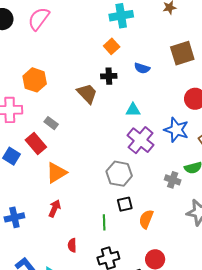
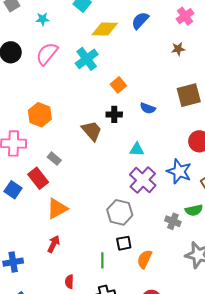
cyan cross: (121, 16) -> (87, 59), moved, turned -30
blue cross: (14, 217) -> (13, 262), moved

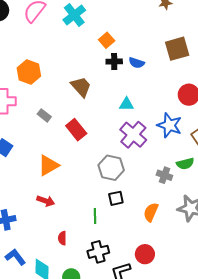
black cross: (114, 114) -> (114, 61), moved
red rectangle: (38, 178) -> (76, 130), moved
red arrow: (54, 244) -> (46, 201), turned 84
orange semicircle: (144, 259) -> (151, 212), moved

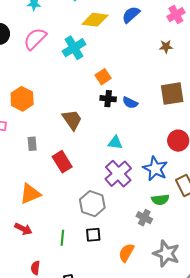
gray rectangle: (44, 115) -> (32, 144), turned 40
green semicircle: (185, 164) -> (160, 200), moved
green line: (95, 216) -> (62, 238), moved

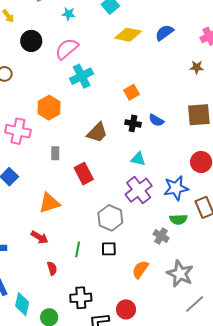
cyan cross: (74, 48) -> (82, 76), moved
black cross: (108, 99) -> (133, 123), moved
brown trapezoid: (72, 120) -> (97, 133), turned 75
blue star: (155, 169) -> (176, 188), turned 30
red semicircle: (35, 268) -> (52, 268), moved, turned 152

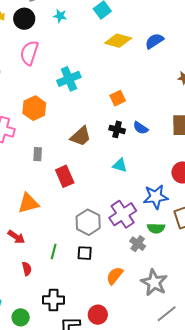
black circle: (31, 41) -> (24, 19), moved
pink semicircle: (67, 49) -> (29, 53), moved, turned -35
purple cross: (139, 190) -> (123, 214), moved

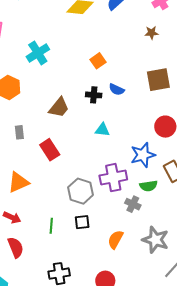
orange square: (118, 98) -> (98, 61), moved
purple cross: (123, 214) -> (113, 178), turned 32
red semicircle: (27, 269) -> (16, 247), moved, size x1.5

